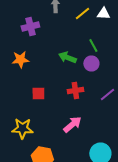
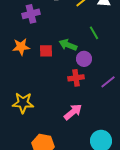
purple circle: (91, 64) -> (84, 59), moved
red square: (38, 94) -> (46, 51), moved
yellow star: (22, 128) -> (23, 103), moved

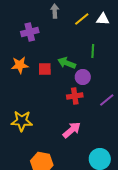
green line: (94, 33) -> (93, 51), turned 32

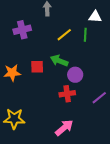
yellow line: (82, 19) -> (64, 35), moved
green line: (93, 51) -> (85, 35), moved
orange star: (20, 65) -> (12, 73), moved

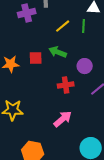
purple cross: (22, 30) -> (27, 13), moved
purple circle: (75, 75) -> (85, 66), moved

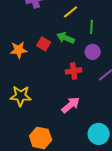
green line: (84, 26) -> (92, 27), moved
red square: (36, 58) -> (44, 44), turned 32

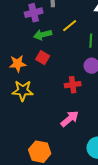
green arrow: (66, 38) -> (43, 35), moved, turned -36
yellow star: (21, 96) -> (23, 91), moved

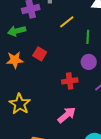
green arrow: (43, 35) -> (17, 31), moved
yellow star: (23, 91) -> (20, 104), moved, turned 30

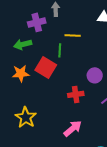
yellow line: (67, 22) -> (73, 35), turned 42
green line: (88, 37) -> (60, 50), moved
red square: (40, 54) -> (46, 67), size x1.5

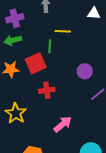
purple cross: (37, 22) -> (15, 18), moved
red square: (46, 67) -> (36, 63), turned 35
red cross: (76, 94) -> (47, 90), moved

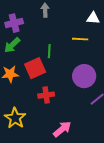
yellow line: (63, 31) -> (80, 39), moved
green arrow: (13, 40) -> (12, 45), turned -30
purple circle: (85, 71) -> (84, 76), size x1.5

